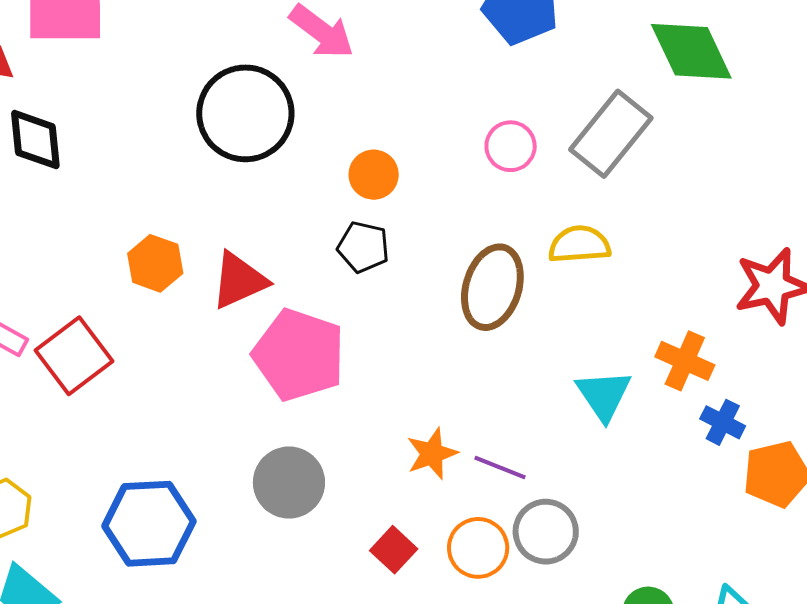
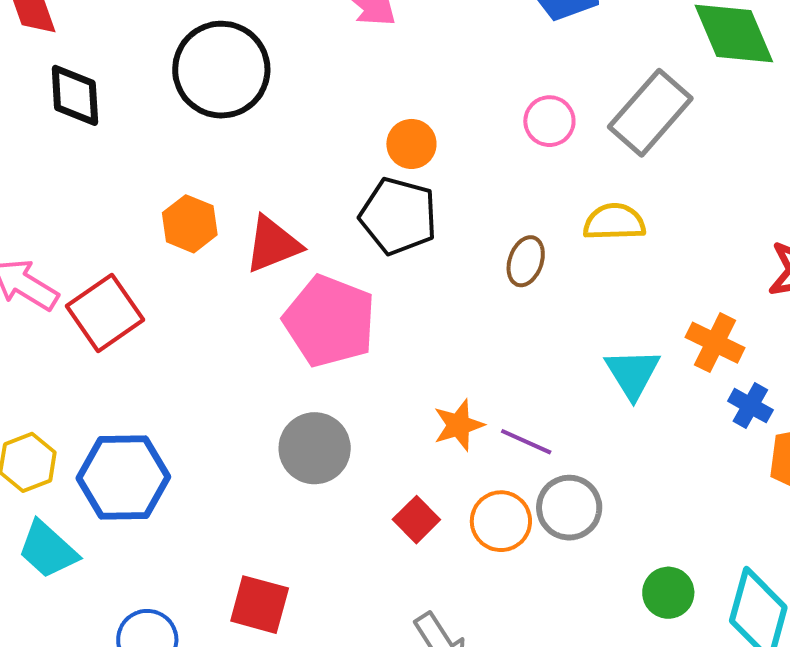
black circle: (245, 113) -> (221, 70), moved
black pentagon: (363, 247) -> (398, 216), size x1.5
brown ellipse: (492, 287) -> (526, 261), size x0.6
blue hexagon: (149, 524) -> (123, 478), moved

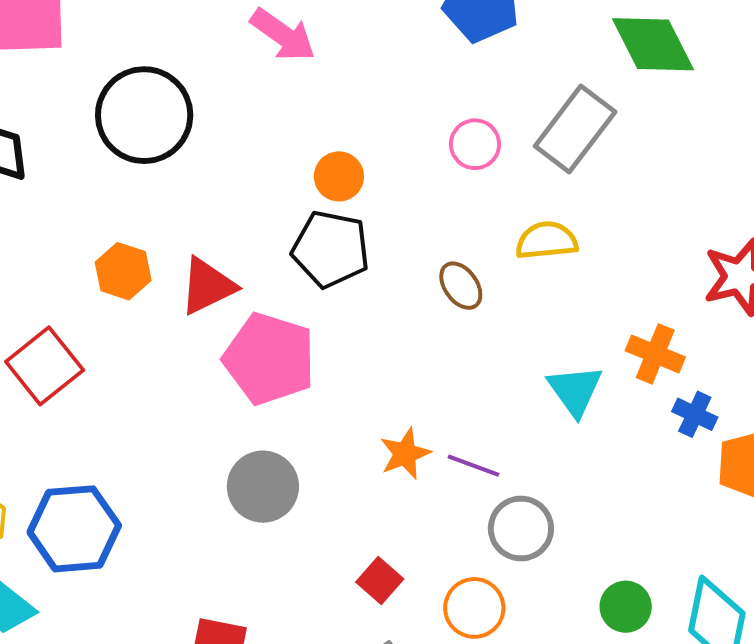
brown ellipse: (526, 261) -> (461, 286), turned -51
red square: (416, 520) -> (380, 580), moved
orange circle: (501, 521) -> (474, 608), moved

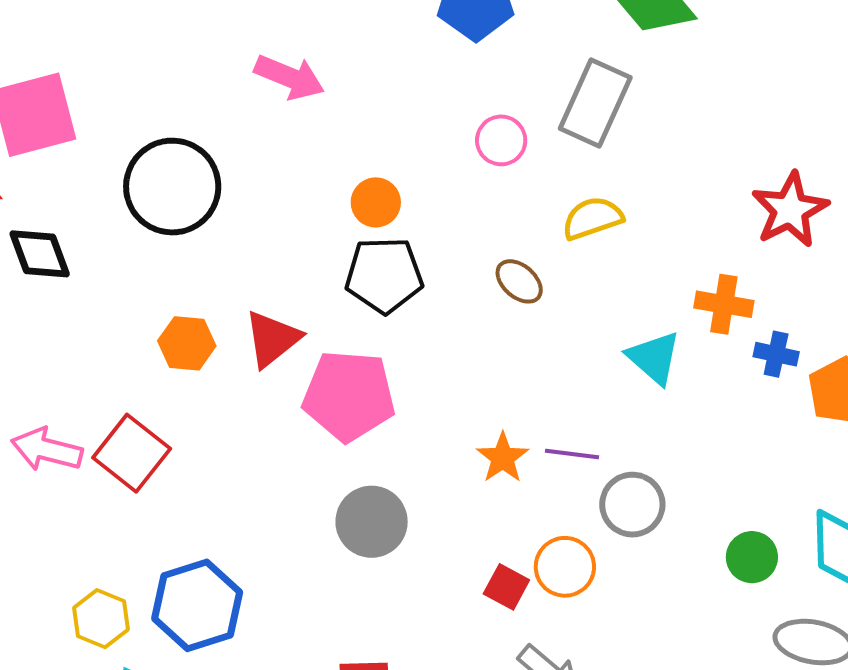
orange circle: (474, 608) -> (565, 567), moved

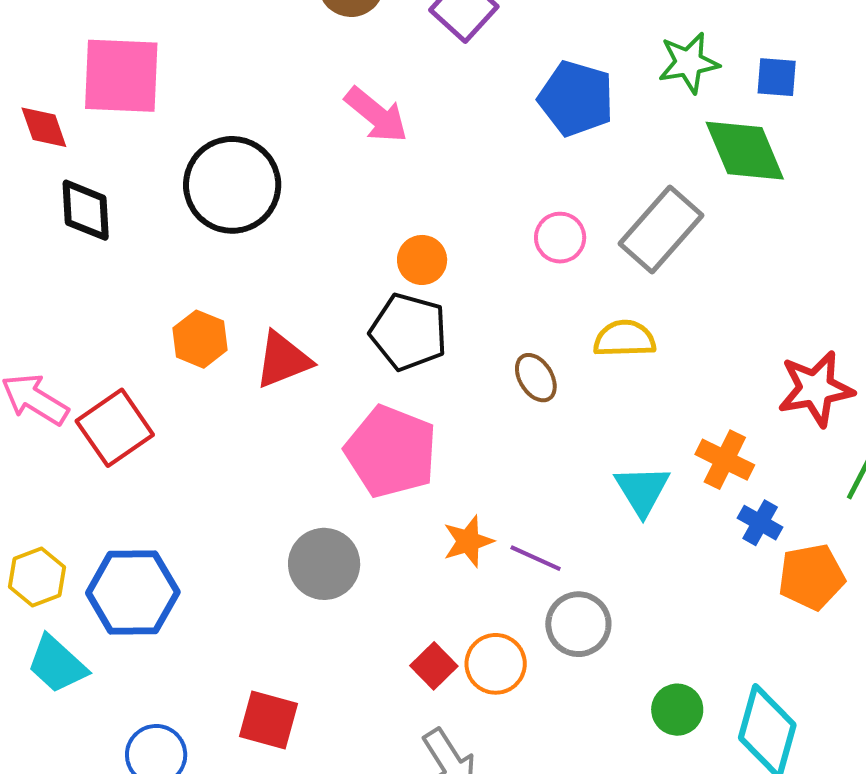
pink pentagon: (349, 396) -> (391, 452), moved

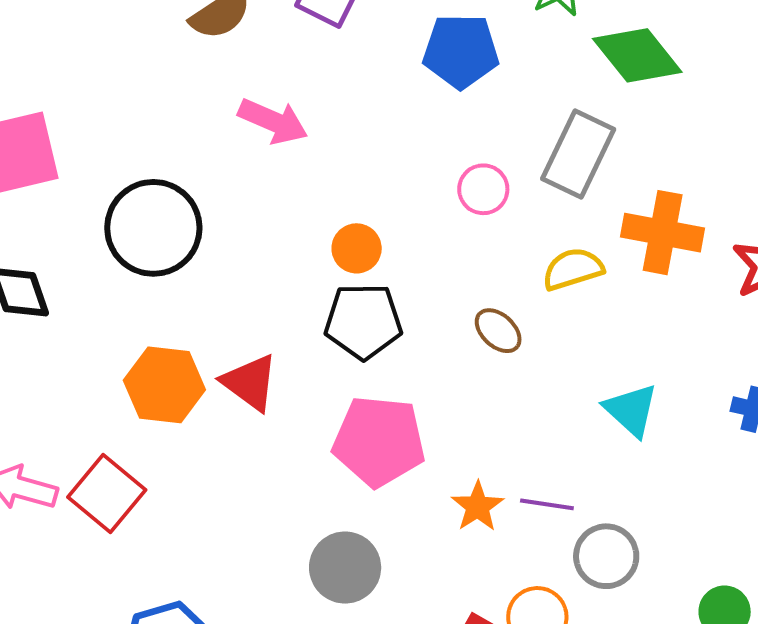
orange hexagon: (200, 339) -> (164, 385), size x1.4
red triangle: (283, 360) -> (250, 382), turned -46
orange cross: (725, 460) -> (663, 233), moved, size x1.4

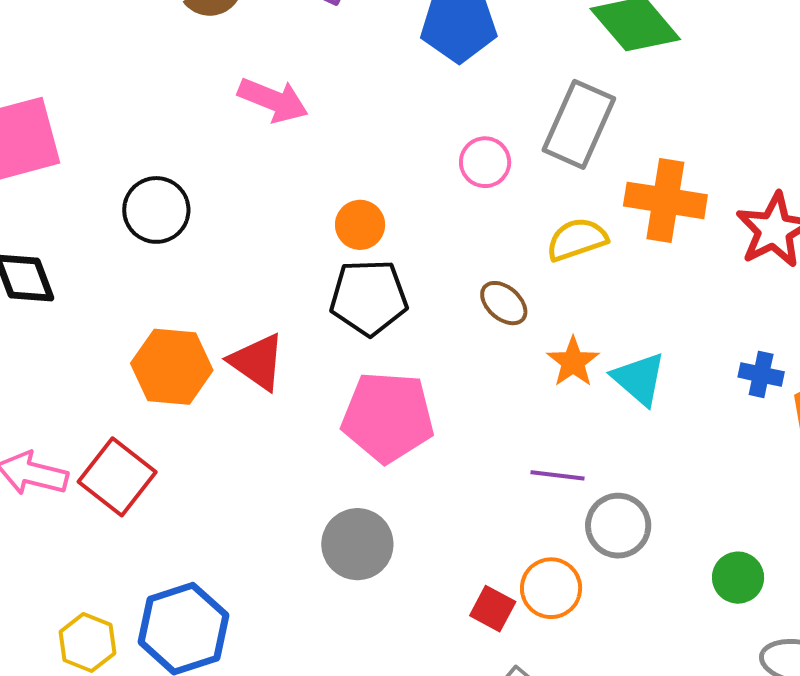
black circle: (153, 228) -> (156, 210), size x0.7
orange star: (478, 506) -> (573, 362), moved

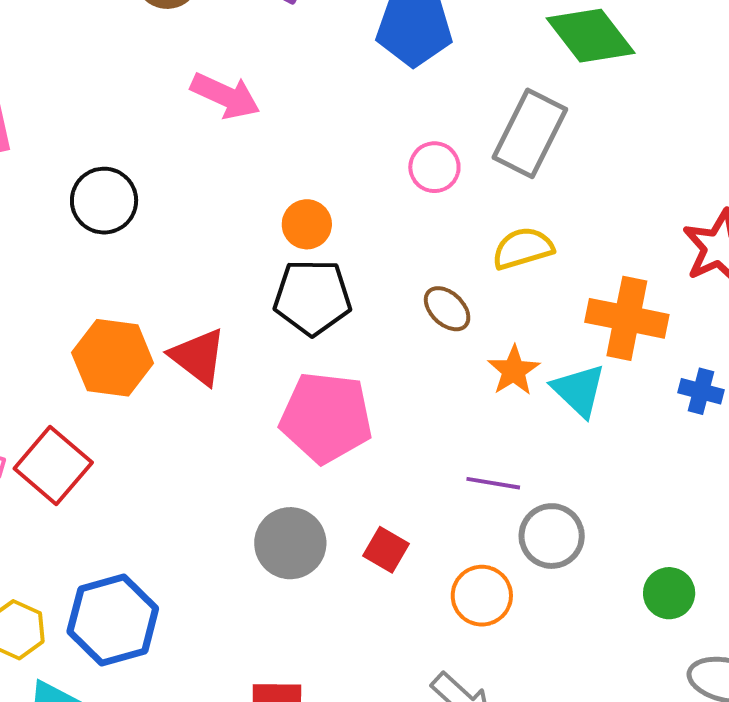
orange cross: (665, 200) -> (627, 318), moved
red square: (493, 609) -> (386, 550), moved

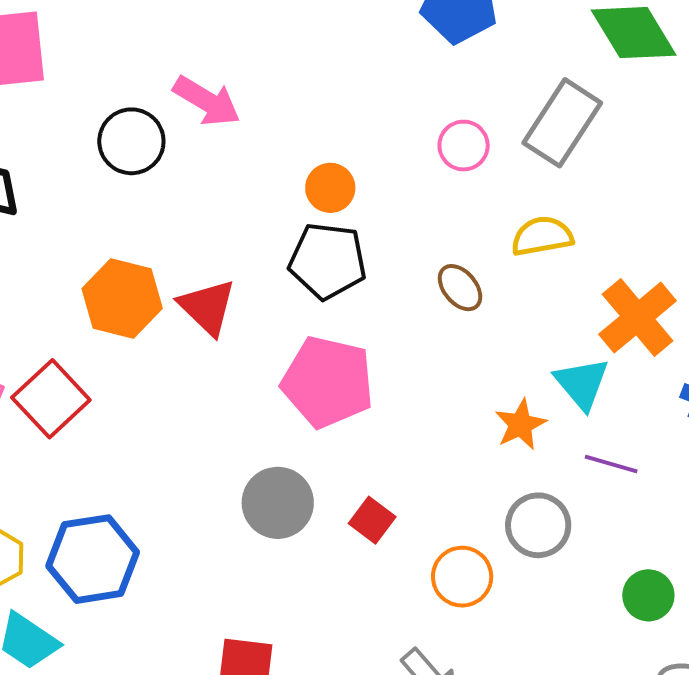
pink arrow: (225, 96) -> (207, 101), moved
orange cross: (627, 318) -> (638, 318), turned 32
orange star: (514, 371) -> (520, 425), moved
purple line: (493, 483) -> (611, 464), moved

